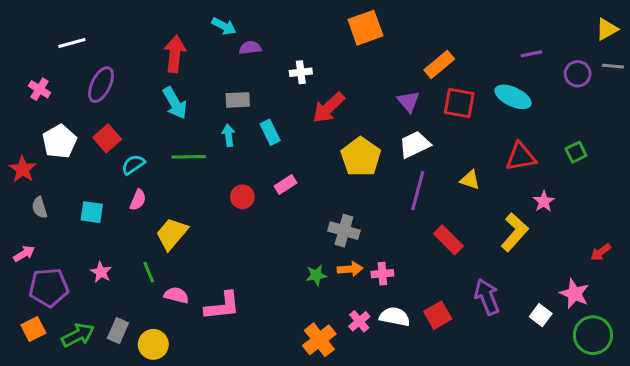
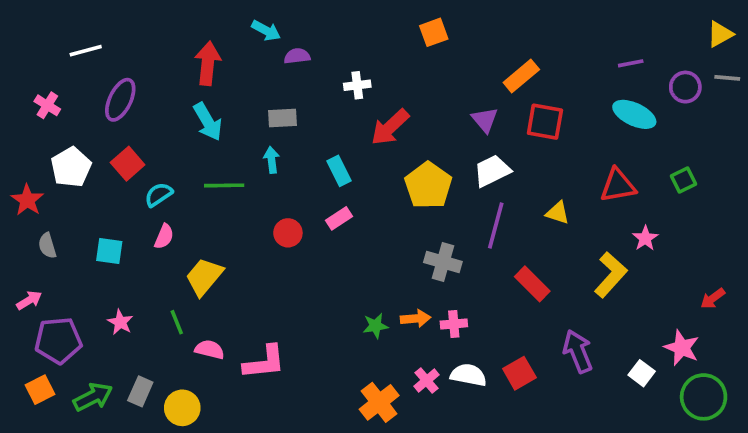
orange square: (365, 28) -> (434, 32), size x0.7
cyan ellipse: (513, 97) -> (634, 114), moved
cyan rectangle: (270, 132) -> (339, 171), moved
gray cross: (344, 231) -> (443, 262), moved

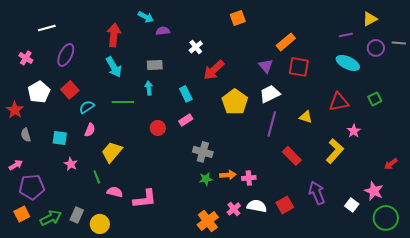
yellow triangle: (720, 34) -> (370, 19), moved
white cross: (357, 85) -> (196, 47), turned -32
gray cross: (443, 262) -> (203, 152), moved
pink star: (120, 322) -> (71, 164), moved

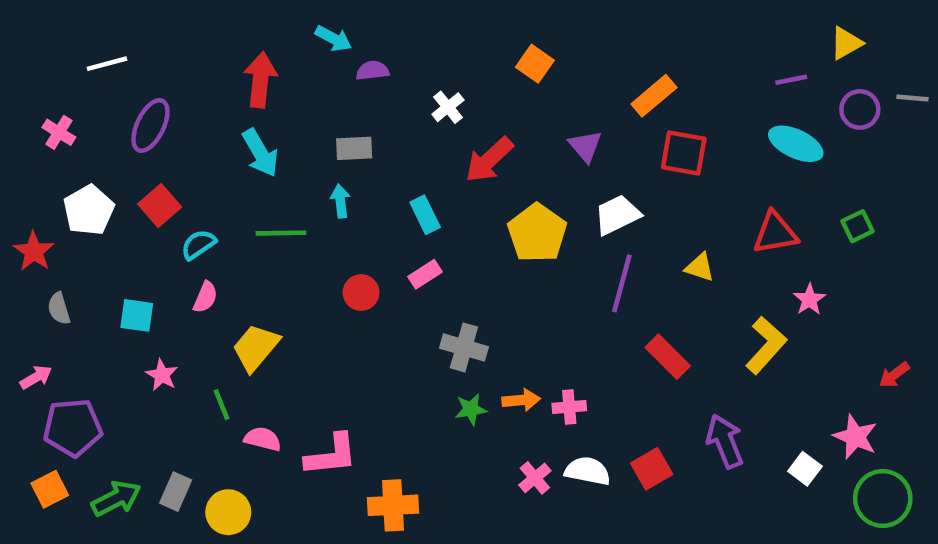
orange square: (238, 18) -> (535, 64), moved, turned -35
purple triangle: (266, 66) -> (585, 146), moved
orange cross: (208, 221) -> (393, 505), moved, turned 35

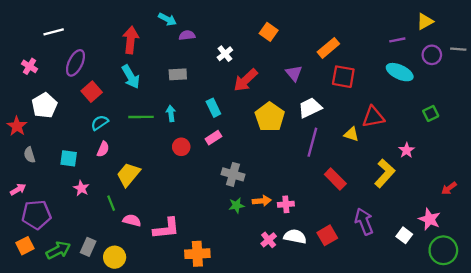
cyan arrow: (340, 201) -> (171, 113), moved
red square: (160, 206) -> (92, 92), moved
red triangle: (775, 233) -> (373, 117), moved

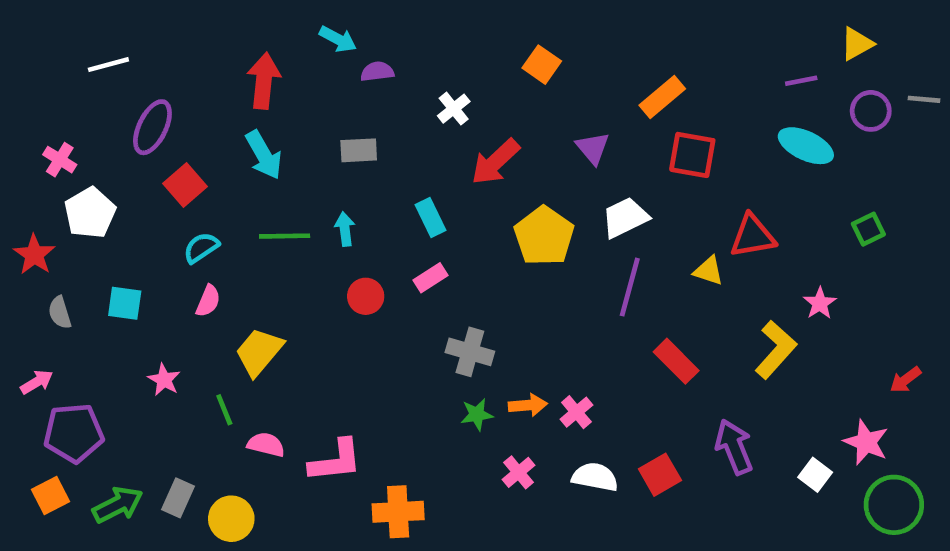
pink cross: (30, 66) -> (60, 160), moved
cyan square: (69, 158) -> (125, 303), moved
pink cross: (286, 204) -> (576, 412), turned -35
pink cross: (269, 240) -> (519, 472), moved

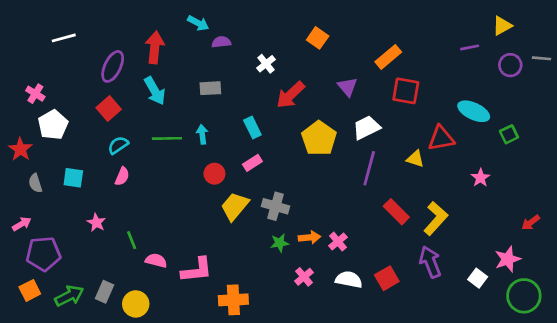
purple ellipse: (152, 127) -> (113, 66), moved
cyan ellipse: (806, 146) -> (474, 111), moved
yellow L-shape: (776, 350) -> (436, 218), moved
yellow trapezoid: (259, 352) -> (235, 206), moved
pink star: (866, 442) -> (508, 259), turned 30

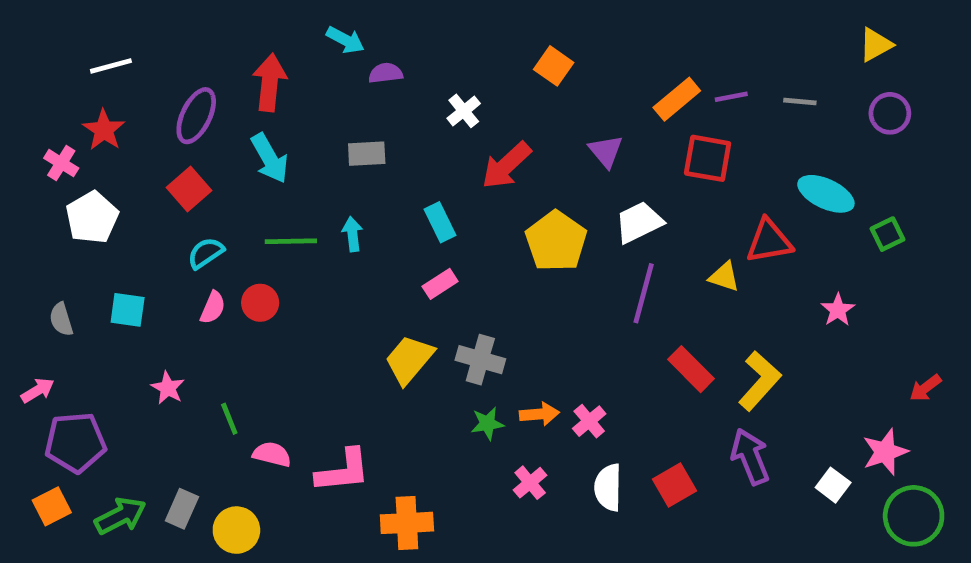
purple line: (470, 47) -> (731, 97), moved
gray line: (542, 58) -> (800, 101), moved
red star: (20, 149) -> (104, 130), moved
red circle: (214, 174) -> (260, 303), moved
white semicircle: (349, 280) -> (608, 487), turned -100

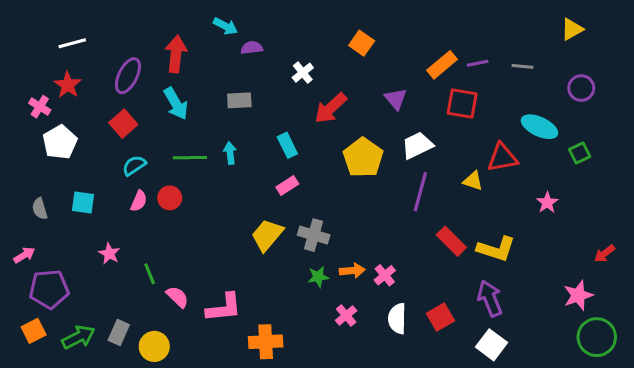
purple circle: (890, 113) -> (581, 88), moved
yellow L-shape: (760, 381) -> (496, 249), turned 66
pink semicircle: (272, 454) -> (177, 297), turned 30
white square: (833, 485) -> (492, 345), moved, size x1.4

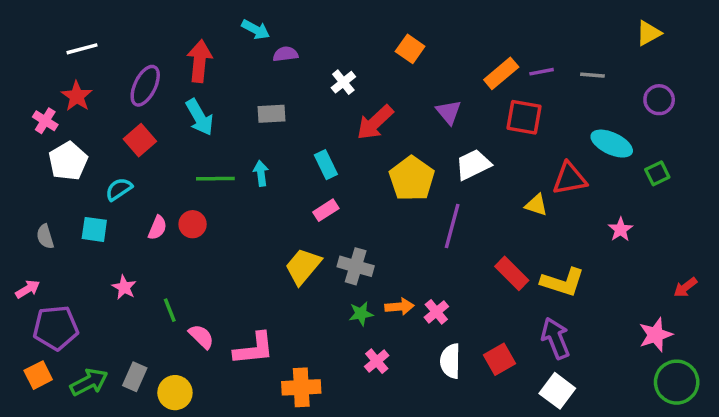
cyan semicircle: (134, 165) -> (119, 189), moved
purple line: (420, 192) -> (452, 226), moved
pink cross: (346, 315) -> (377, 361), moved

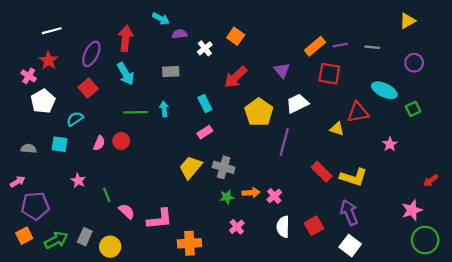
orange square: (410, 49) -> (236, 36), moved
white cross: (343, 82) -> (205, 48), moved
gray semicircle: (45, 237) -> (29, 149), turned 112

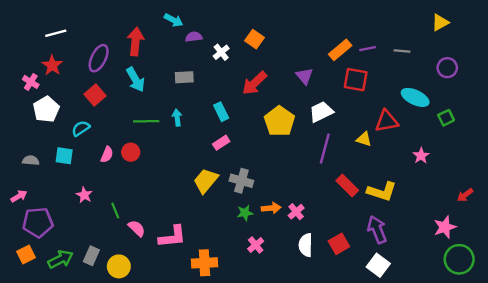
purple line: (284, 142) -> (325, 149), moved

